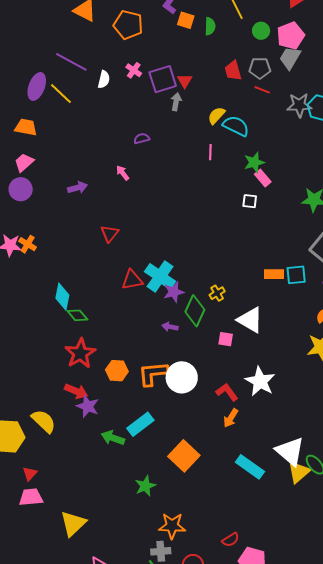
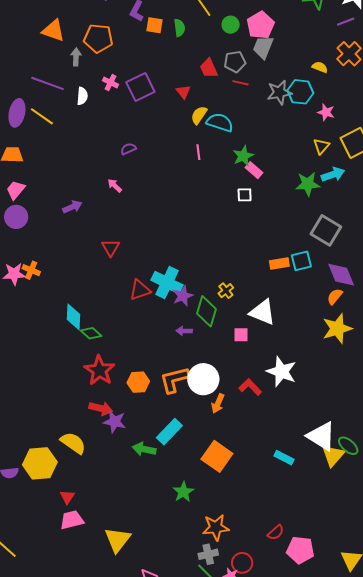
red triangle: (185, 81) -> (183, 92), moved
gray arrow: (176, 102) -> (76, 57), moved
orange arrow: (231, 418) -> (218, 403), moved
cyan rectangle: (250, 467) -> (284, 458), size x0.7

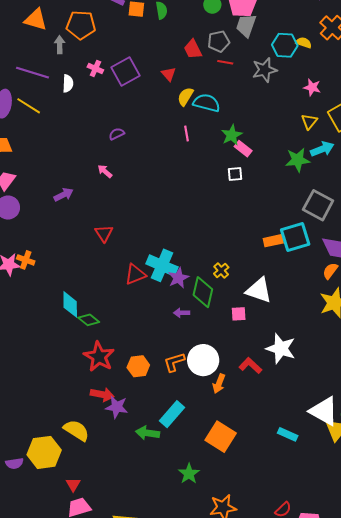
cyan hexagon: (300, 92) -> (285, 45), moved
cyan square: (301, 261) -> (295, 237), size x1.4
orange L-shape: (174, 380) -> (174, 362), size x0.7

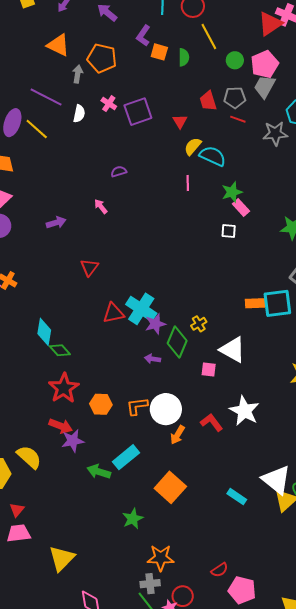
purple star: (117, 407) -> (73, 441), turned -30

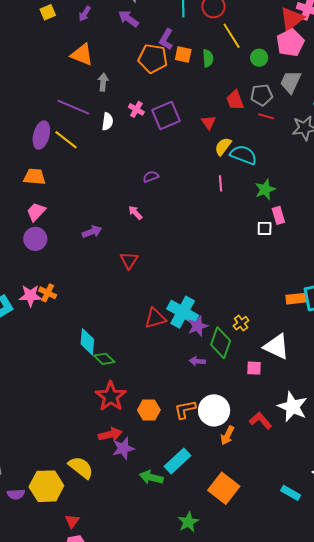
orange pentagon: (102, 58) -> (153, 58), moved
pink pentagon: (265, 64) -> (290, 43), moved
pink rectangle: (241, 207) -> (278, 215), moved, turned 30
red triangle: (89, 267) -> (129, 260), moved
red arrow: (61, 426) -> (110, 434), turned -30

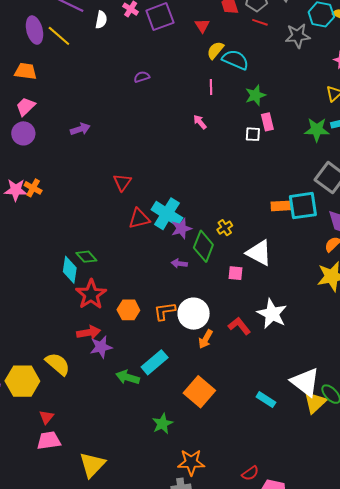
purple ellipse: (41, 135) -> (34, 30), turned -32
pink arrow: (135, 213) -> (200, 122), moved
red triangle: (129, 260) -> (122, 182), moved
cyan diamond: (87, 342) -> (70, 270), moved

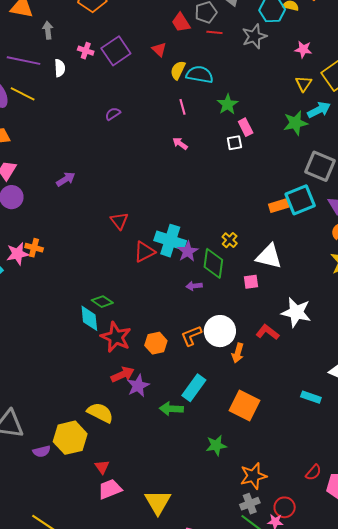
green star: (162, 424) -> (216, 445), turned 30

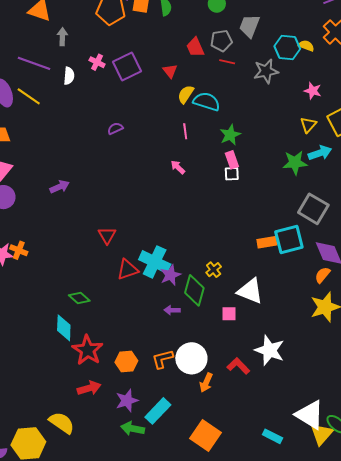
pink rectangle: (246, 127) -> (232, 160), moved
green diamond: (102, 302) -> (79, 298), moved
purple star: (138, 386) -> (127, 401), moved

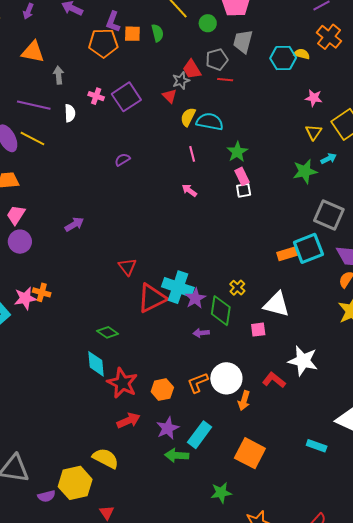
gray star: (266, 71) -> (181, 81), moved, size x0.7
cyan arrow: (320, 153) -> (329, 159), size x0.7
red triangle: (128, 270) -> (152, 298), size x1.4

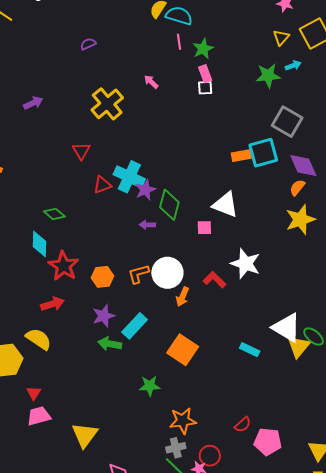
pink line: (192, 154) -> (179, 42), moved
yellow cross: (237, 288) -> (107, 104), moved, size x2.0
red triangle: (152, 298) -> (102, 185), size x0.6
red arrow: (129, 421) -> (53, 304), moved

